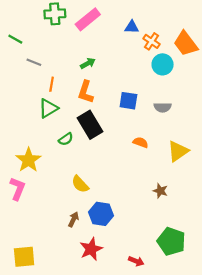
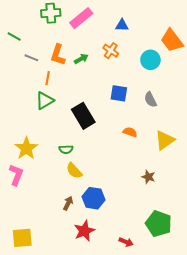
orange cross: (152, 41) -> (111, 51), moved
orange L-shape: (86, 92) -> (58, 55), moved
gray semicircle: (163, 107) -> (150, 100), turned 63
green semicircle: (66, 139) -> (66, 149), moved, turned 32

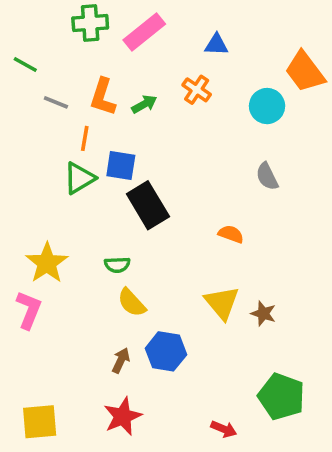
blue square: (119, 93) -> (121, 166), moved
yellow triangle: (165, 140) -> (222, 303), moved, turned -35
red star: (84, 231) -> (123, 416), moved

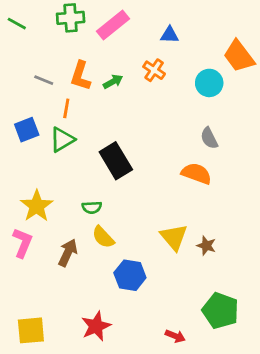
green line: (25, 65) -> (17, 24), moved
blue square: (121, 166) -> (27, 130), moved, turned -30
orange semicircle: (231, 234) -> (196, 173), moved, size x1.5
brown arrow: (121, 360) -> (68, 253), moved, size x1.4

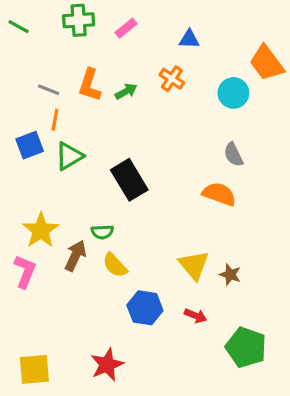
pink rectangle: (113, 25) -> (126, 28), size x0.6
orange line: (66, 108) -> (55, 120), moved
brown arrow: (68, 253) -> (75, 256), moved
red arrow: (175, 336) -> (196, 316), moved

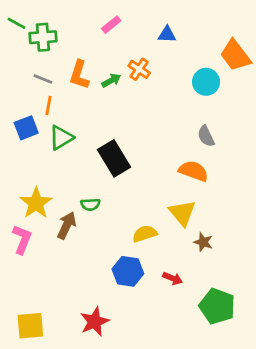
green cross: (79, 20) -> (43, 37), moved
orange cross: (172, 79) -> (139, 69), moved
yellow semicircle: (115, 265) -> (145, 234), moved, turned 115
yellow triangle: (194, 265) -> (182, 213), moved

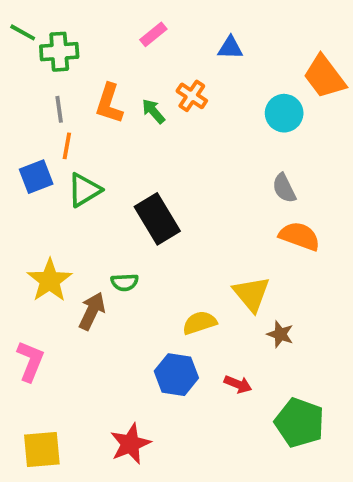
gray line: (43, 79) -> (59, 109), turned 60
green arrow: (111, 80) -> (153, 111), turned -102
orange semicircle: (193, 171) -> (299, 236), moved
pink L-shape: (22, 239) -> (30, 361), moved

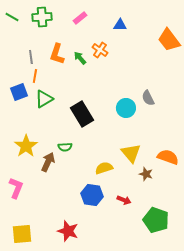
green cross: (59, 52) -> (42, 17), moved
cyan circle: (284, 113) -> (126, 108), moved
orange semicircle: (299, 236) -> (168, 157), moved
red star: (130, 444) -> (68, 231), turned -30

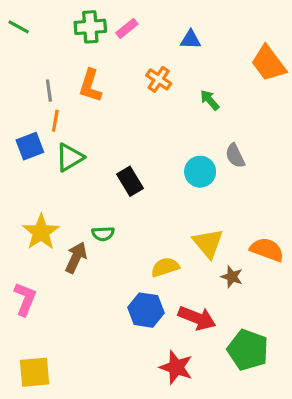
green cross: (42, 17) -> (90, 27), moved
green arrow: (80, 58) -> (210, 100), moved
black rectangle: (82, 114) -> (130, 181), size x0.7
red arrow: (124, 200) -> (197, 318), size x1.6
red star: (68, 231) -> (176, 367), moved

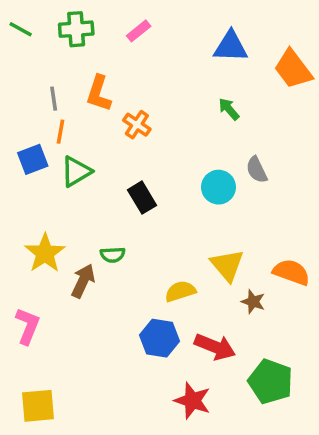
green cross: (90, 27) -> (76, 29), moved
blue triangle: (191, 40) -> (231, 47), moved, size x1.5
orange cross: (159, 79) -> (137, 125), moved

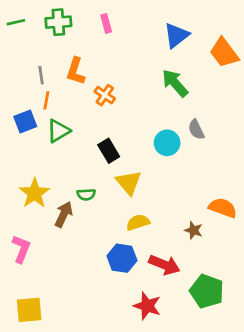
green line: (21, 29) -> (16, 22), turned -42
pink rectangle: (139, 31) -> (106, 23), turned -66
blue triangle: (231, 47) -> (176, 35), turned -40
green arrow: (229, 109) -> (175, 83), size x1.6
yellow triangle: (227, 265) -> (129, 183), moved

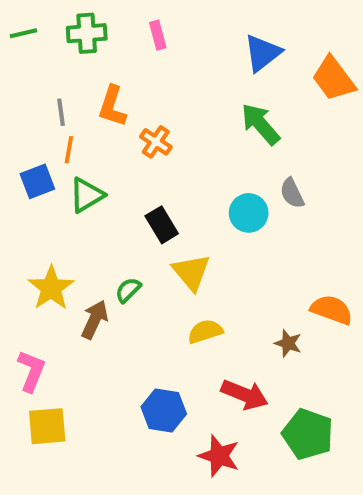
green semicircle: (86, 195) -> (128, 290), turned 138
blue hexagon: (122, 258) -> (164, 410), moved
yellow square: (29, 310) -> (47, 426), moved

